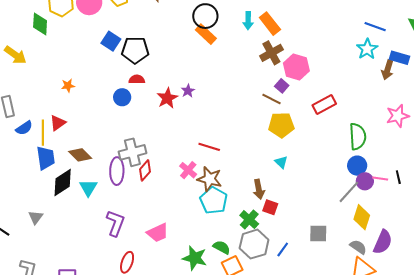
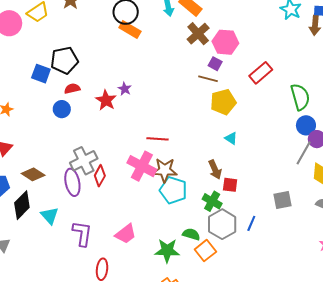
blue square: (111, 41) -> (41, 74), moved
pink cross: (188, 170) -> (142, 166), size x1.6
cyan triangle: (88, 188) -> (50, 216), moved

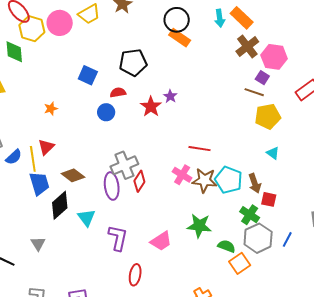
black pentagon: (64, 60) -> (133, 63), moved
pink cross: (142, 166) -> (182, 175), size x0.7
cyan pentagon: (173, 190) -> (228, 180), moved
green star: (167, 251) -> (199, 226), moved

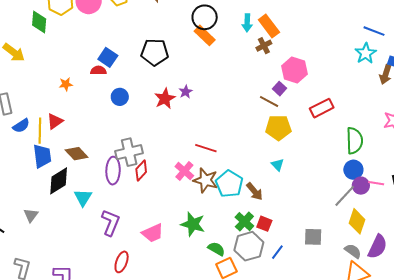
brown cross: (247, 47) -> (264, 46), moved, size x0.7
red semicircle: (118, 92) -> (98, 70), moved
brown arrow: (255, 183) -> (255, 191), turned -30
red square: (269, 199) -> (264, 224), moved

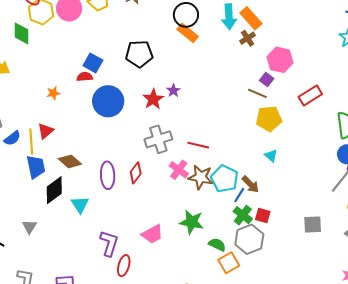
cyan arrow: (247, 23) -> (229, 17), size x1.4
blue circle: (120, 97) -> (108, 101), size x1.8
gray cross: (129, 152) -> (158, 139), moved
purple L-shape: (111, 223) -> (109, 243), moved
blue line: (277, 252) -> (239, 195), moved

